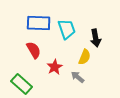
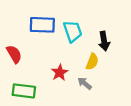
red semicircle: (34, 50) -> (14, 54), moved
green rectangle: (22, 84) -> (24, 91), turned -35

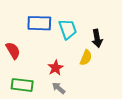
gray arrow: (85, 83) -> (59, 88), moved

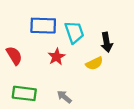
yellow semicircle: (86, 58) -> (94, 63), turned 42
red star: (56, 68) -> (57, 57), moved

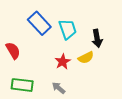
blue rectangle: (43, 26) -> (39, 23), turned 45
red star: (57, 57) -> (63, 62), moved

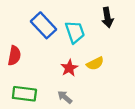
black arrow: (97, 38) -> (107, 17), moved
red semicircle: (13, 51) -> (14, 56), turned 42

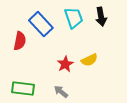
cyan trapezoid: (75, 32) -> (74, 18), moved
red semicircle: (14, 56) -> (20, 41), moved

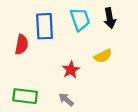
blue rectangle: (41, 24) -> (44, 26), turned 40
yellow semicircle: (89, 60) -> (103, 56), moved

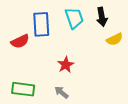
red semicircle: (22, 45) -> (20, 41), turned 54
yellow semicircle: (103, 56) -> (115, 39), moved

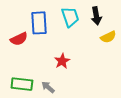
gray arrow: (61, 92) -> (48, 87), moved

